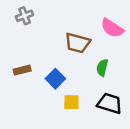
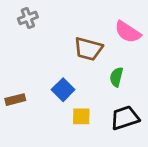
brown rectangle: (22, 70) -> (15, 100), moved
black trapezoid: (110, 103) -> (125, 118), turned -35

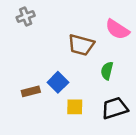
brown rectangle: (15, 100) -> (31, 91), moved

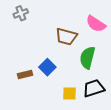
green semicircle: (107, 71) -> (87, 58), size x1.5
yellow square: (75, 107) -> (69, 94), moved

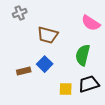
brown trapezoid: (66, 37) -> (48, 35), moved

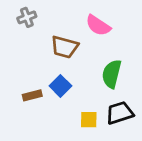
pink semicircle: (91, 23) -> (98, 25), moved

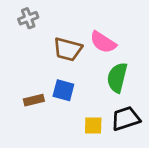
pink semicircle: (98, 25) -> (103, 42), moved
blue square: (60, 86) -> (63, 90), turned -30

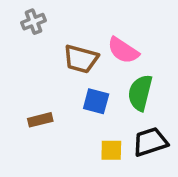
blue square: (63, 90) -> (96, 101), moved

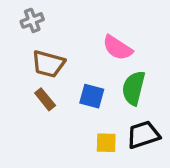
brown trapezoid: (81, 59) -> (48, 64), moved
brown rectangle: (40, 120) -> (45, 99), moved, turned 65

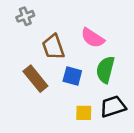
brown trapezoid: (48, 64) -> (53, 47), moved, turned 56
brown rectangle: (45, 99) -> (35, 79), size x1.5

